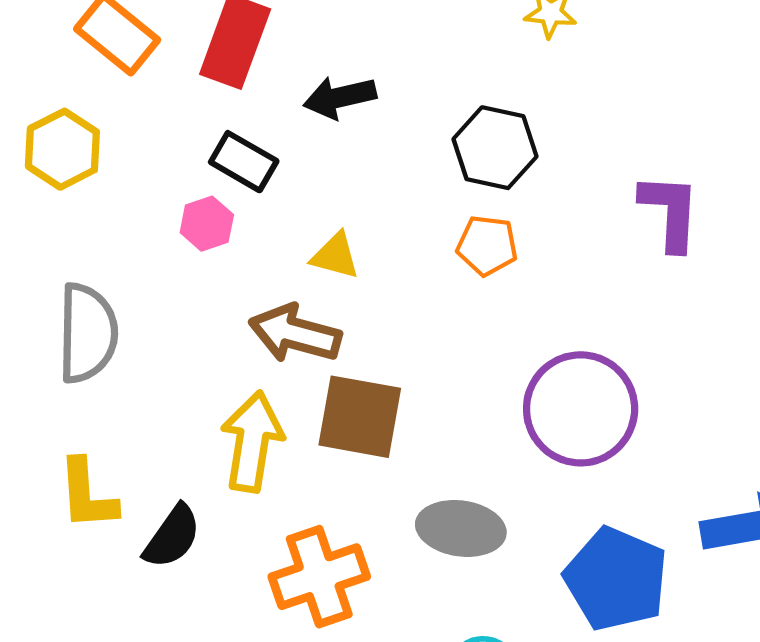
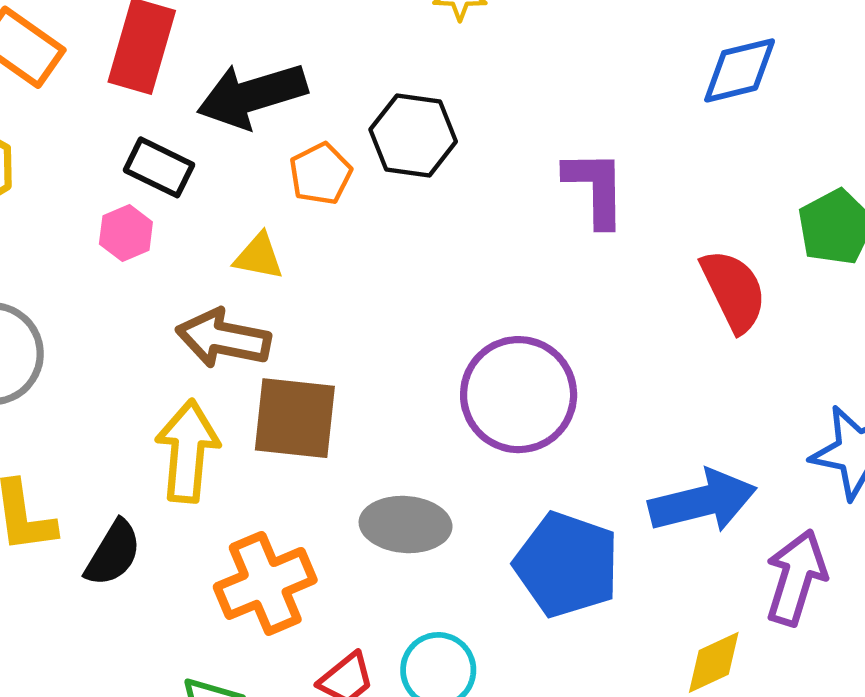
black arrow: (340, 97) -> (252, 95), size x1.5
orange pentagon: (487, 245) -> (321, 174), moved, turned -30

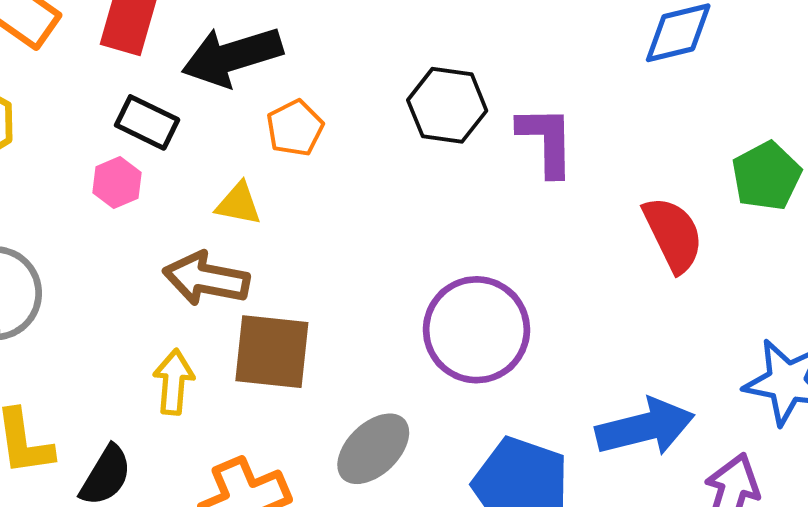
black hexagon: (413, 136) -> (447, 105), moved
yellow arrow: (187, 451) -> (174, 382), size x0.7
gray ellipse: (406, 524) -> (373, 449), turned -48

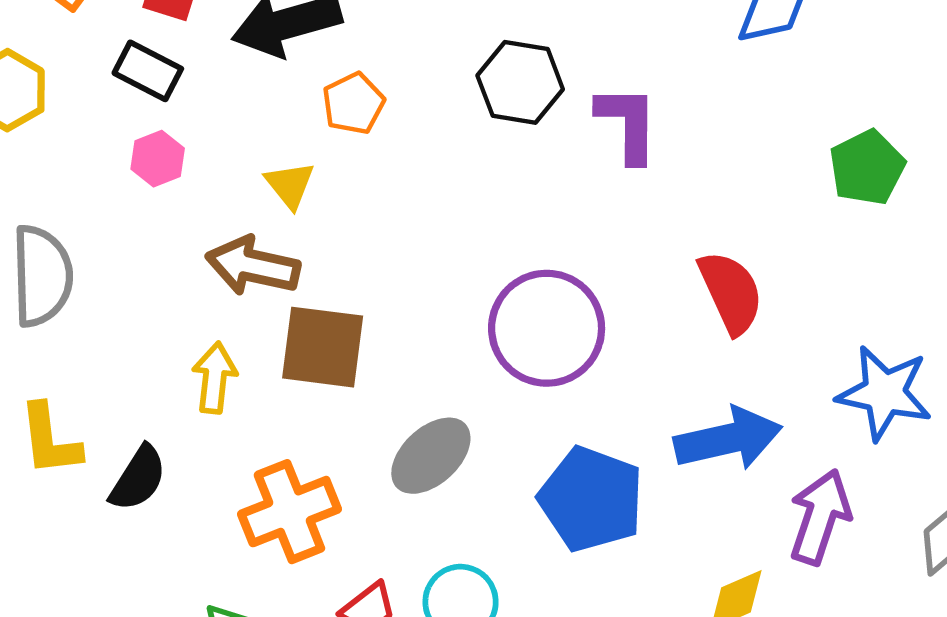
black rectangle: (147, 122) -> (148, 71), moved
yellow triangle: (239, 204) -> (290, 185), turned 39
red semicircle: (673, 234) -> (731, 292), moved

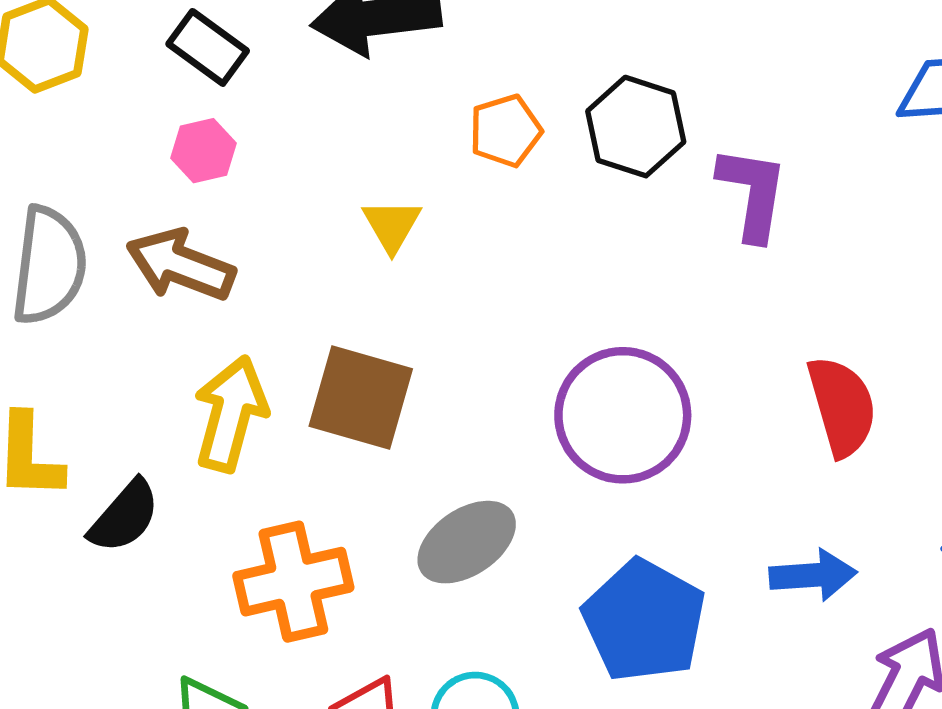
orange pentagon: (353, 103) -> (505, 131), moved
yellow triangle: (290, 185) -> (392, 225), moved
brown arrow: (253, 266) -> (181, 265), moved
yellow arrow: (215, 378) -> (230, 414), size x1.4
blue arrow: (728, 439) -> (813, 575), size x0.7

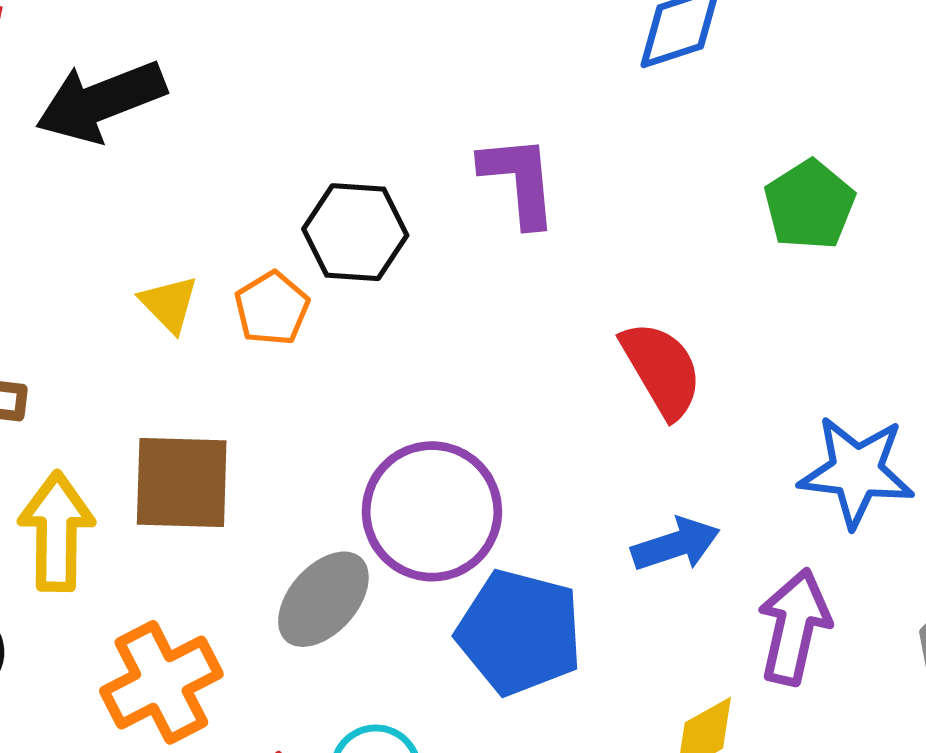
black hexagon: (636, 127) -> (355, 232), moved
orange pentagon: (505, 131) -> (272, 308), moved
purple circle: (623, 415) -> (432, 511), moved

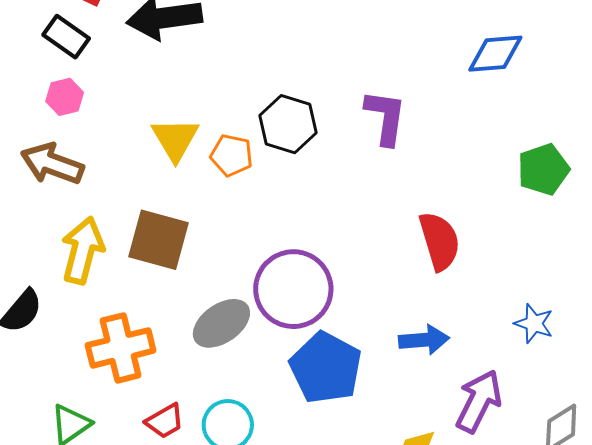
yellow triangle: (169, 304) -> (175, 139), size x1.4
orange pentagon: (272, 308) -> (232, 155), turned 30
blue star: (856, 472) -> (534, 324), size x0.6

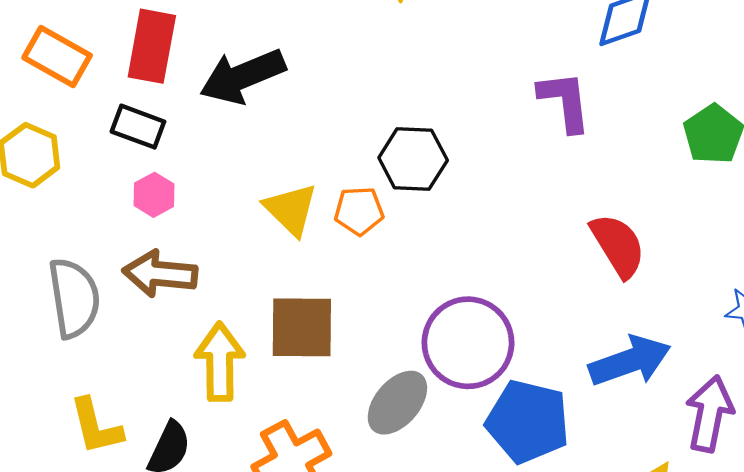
purple L-shape: (386, 117) -> (565, 101), moved
blue arrow: (424, 340) -> (630, 361), size x1.4

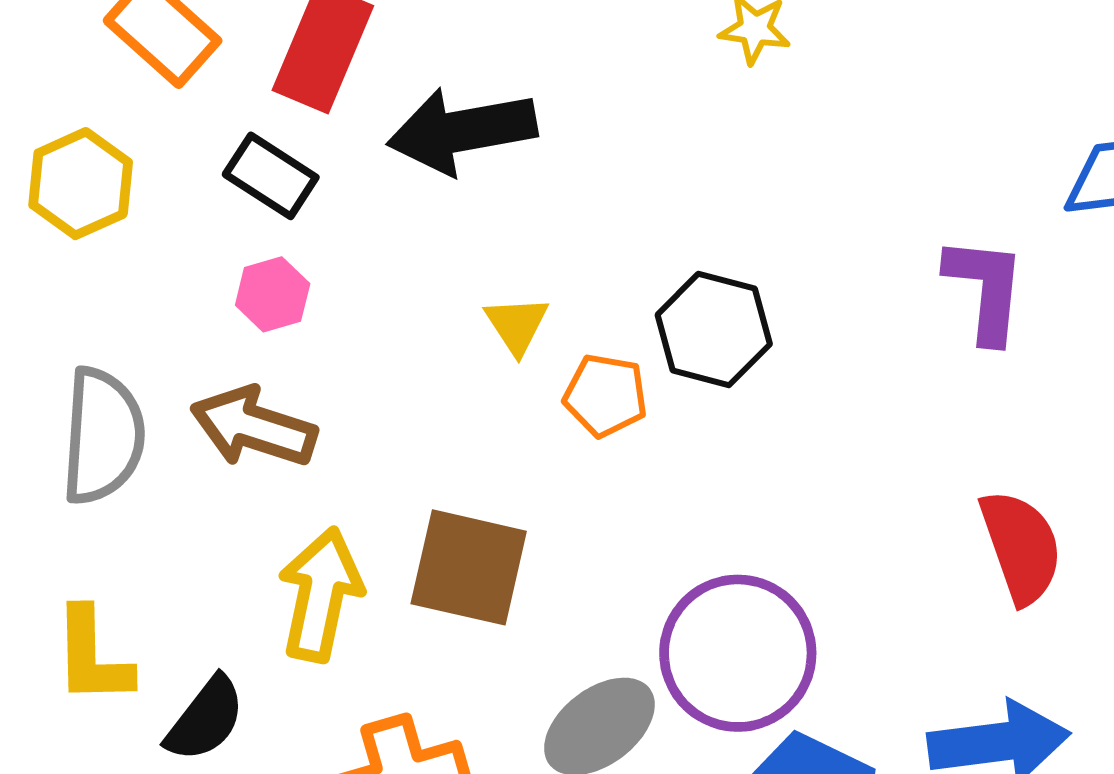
yellow triangle: (291, 209) -> (517, 325), moved, size x0.7

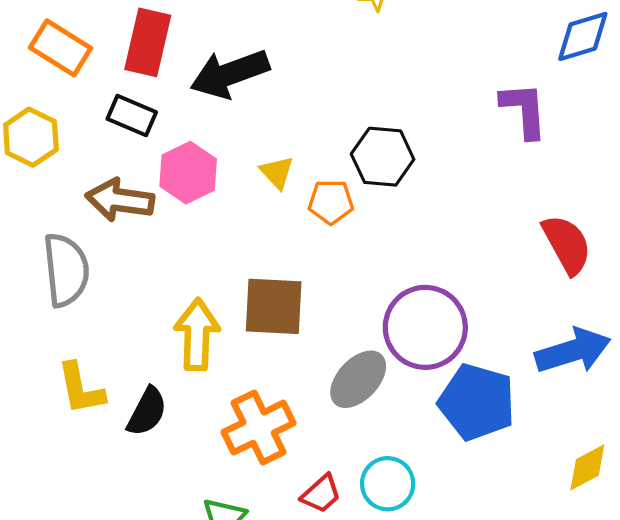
pink hexagon: (273, 294) -> (188, 173), moved, size x1.5
brown arrow: (254, 427) -> (120, 200), moved

